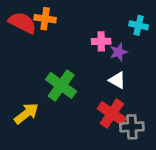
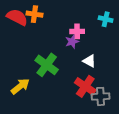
purple star: (119, 52) -> (72, 42), moved

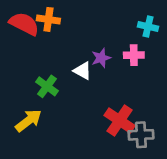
pink cross: (77, 31) -> (134, 55), moved
white triangle: (89, 61) -> (83, 71), moved
green cross: (47, 65) -> (47, 86), moved, size x0.7

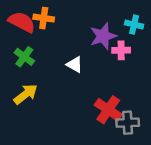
purple star: (101, 58) -> (103, 36), moved, size x1.5
green cross: (47, 86) -> (24, 57), moved
yellow arrow: (28, 121) -> (26, 94), moved

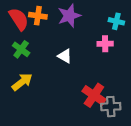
red semicircle: (22, 22) -> (19, 19), turned 30
purple star: (103, 36) -> (69, 16), moved

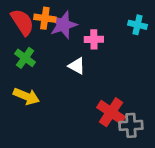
purple star: (69, 16) -> (63, 25), moved
pink cross: (105, 44) -> (94, 39), moved
yellow arrow: (22, 82) -> (26, 96), turned 60

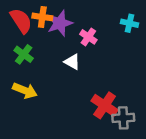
pink cross: (94, 39) -> (88, 37), turned 35

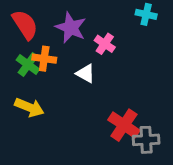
orange cross: (42, 17) -> (44, 59), moved
purple star: (60, 23) -> (71, 28), turned -30
cyan cross: (129, 23) -> (146, 14), moved

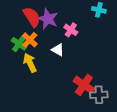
red semicircle: (25, 25) -> (32, 17), moved
orange cross: (44, 59) -> (30, 40), turned 35
yellow arrow: (29, 107) -> (30, 63), moved, turned -138

